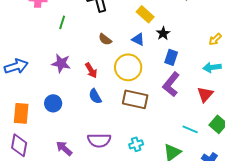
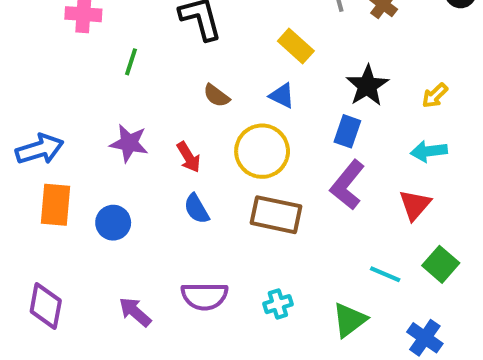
black star: (163, 33) -> (367, 86), moved, size x1.5
orange rectangle: (21, 113) -> (56, 205), moved

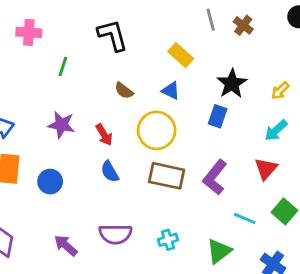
cyan arrow: (429, 151) -> (276, 130), turned -35
purple L-shape: (347, 185) -> (215, 177), moved

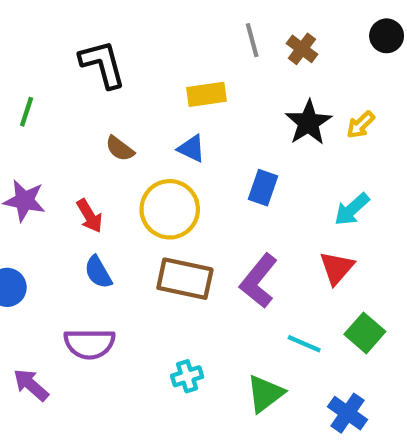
yellow rectangle: (181, 55) -> (207, 94), turned -50
black star: (232, 84) -> (308, 123), moved
yellow arrow: (280, 91) -> (361, 125), moved
purple semicircle: (115, 234) -> (89, 344), moved

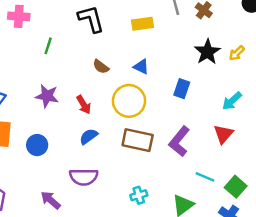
yellow rectangle: (207, 94) -> (142, 24), moved
blue semicircle: (98, 272) -> (89, 136), turned 84
green square: (365, 333) -> (236, 187), moved

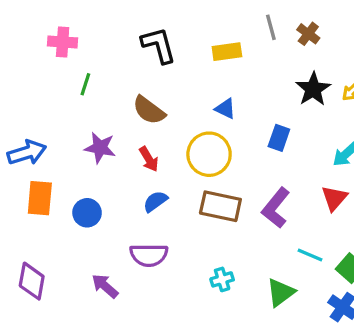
green line: (48, 46) -> (85, 84), moved
brown semicircle: (101, 67) -> (149, 110), moved, size x1.5

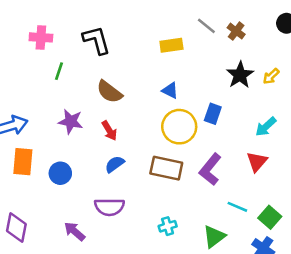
gray line: (271, 27) -> (206, 26), turned -36
black L-shape: (159, 45) -> (97, 40), moved
yellow circle: (209, 154) -> (179, 127), moved

